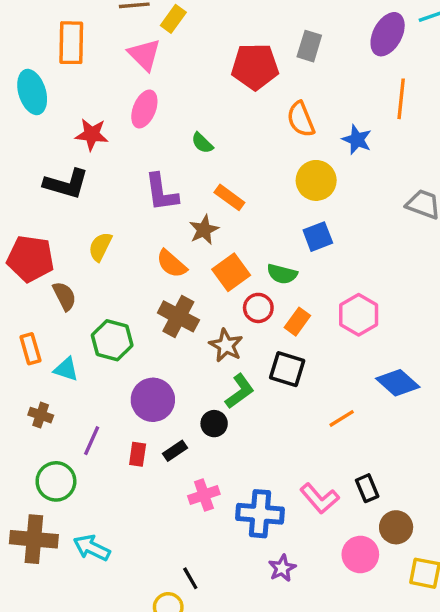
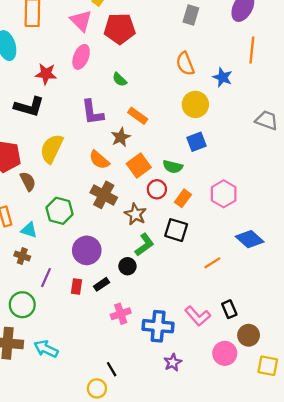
red pentagon: (255, 66) -> (120, 29), moved
yellow semicircle: (100, 247) -> (52, 149), size x1.5
brown cross: (41, 415) -> (22, 256), moved

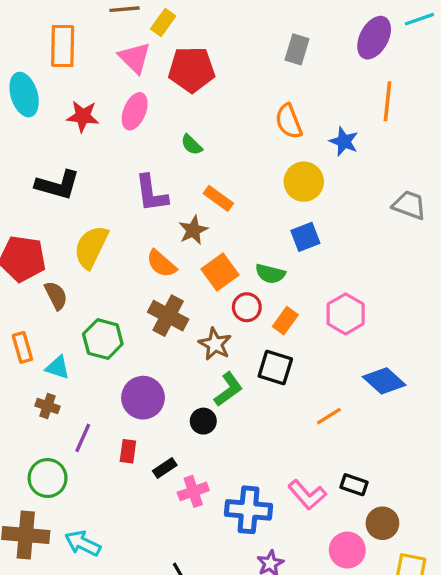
red star: (46, 74) -> (83, 116), moved
black rectangle: (101, 284) -> (165, 468), moved
black rectangle: (229, 309) -> (354, 485), turned -48

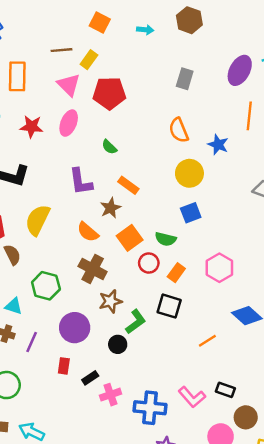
brown star: (215, 344) -> (111, 301), moved, turned 30
purple line: (83, 438) -> (32, 342), moved

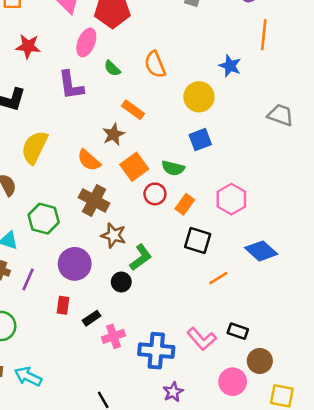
pink ellipse: (69, 123) -> (86, 42), moved
orange semicircle: (179, 130) -> (155, 64), moved
purple L-shape: (81, 182) -> (71, 85), moved
brown star: (111, 301) -> (114, 235), turned 30
black square: (169, 306) -> (198, 241), moved

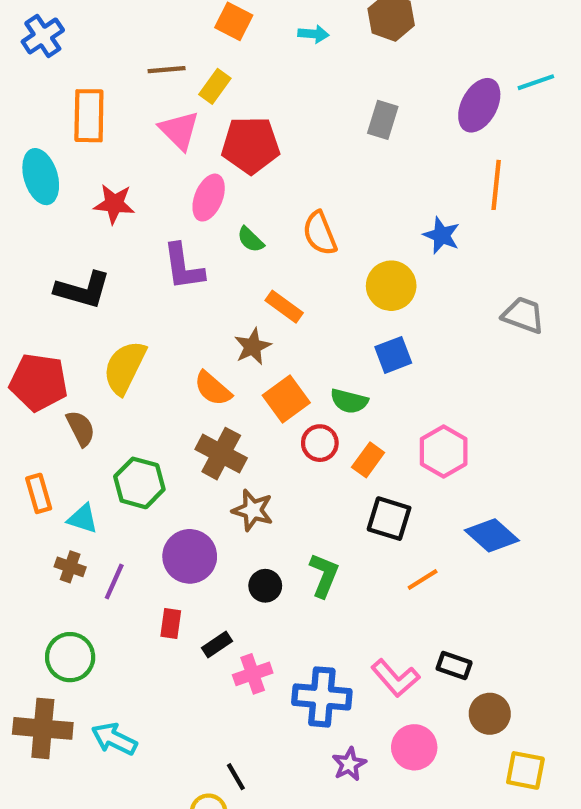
green L-shape: (141, 257) -> (324, 575), moved, turned -32
pink circle: (233, 382) -> (414, 747), moved

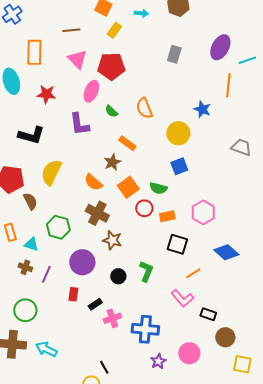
cyan line: (536, 82) -> (247, 60), moved
yellow rectangle: (215, 86) -> (114, 30), moved
orange rectangle: (368, 460) -> (167, 216), turned 42
pink L-shape: (395, 678) -> (182, 298), moved

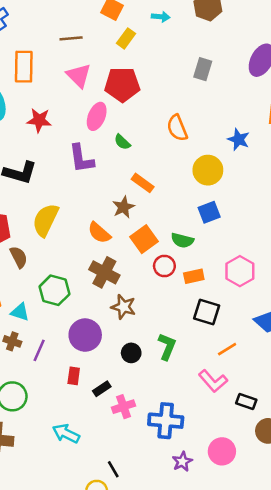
orange semicircle: (144, 108) -> (177, 128), moved
cyan arrow: (46, 349) -> (66, 433), moved

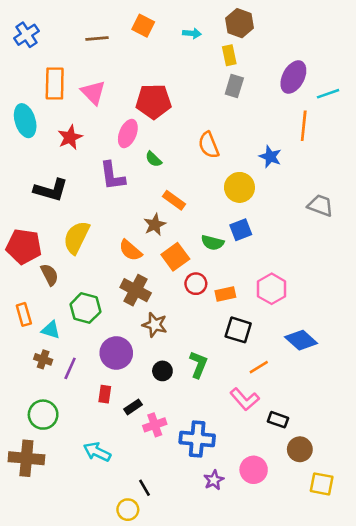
brown line: (71, 38) -> (97, 39), moved
yellow rectangle: (126, 38) -> (229, 55), moved, turned -48
pink triangle: (79, 76) -> (93, 92), moved
red star: (39, 120) -> (70, 137), turned -30
green semicircle: (182, 240) -> (213, 243), moved

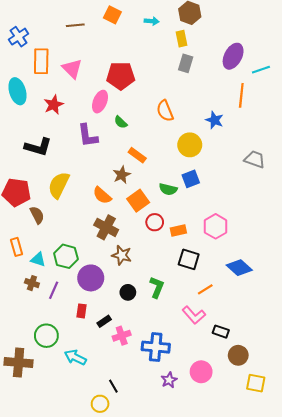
blue cross: (26, 35) -> (19, 37), moved
green hexagon: (85, 308) -> (66, 256), moved
green circle: (43, 415) -> (46, 336), moved

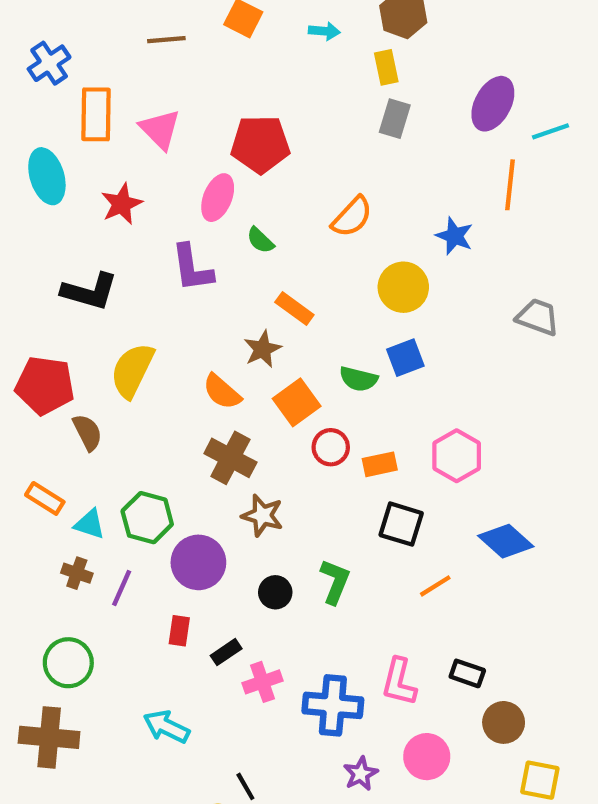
orange semicircle: (165, 111) -> (352, 217), turned -115
orange rectangle: (16, 247) -> (45, 498), turned -42
pink L-shape: (194, 315) -> (399, 682), moved, turned 55
green circle: (46, 336) -> (68, 663), moved

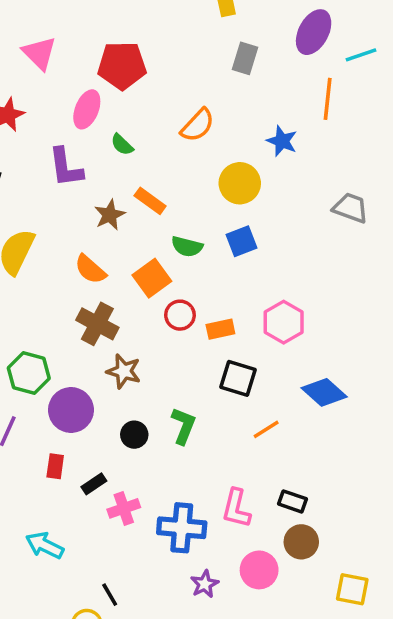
gray rectangle: (395, 119) -> (245, 58), moved
brown star: (262, 349) -> (110, 215), moved
green semicircle: (358, 379) -> (187, 247), moved
brown circle: (504, 722) -> (301, 542), moved

